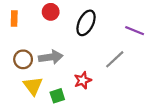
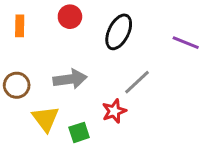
brown circle: (23, 59) -> (17, 85), moved
gray line: (115, 59) -> (137, 82), moved

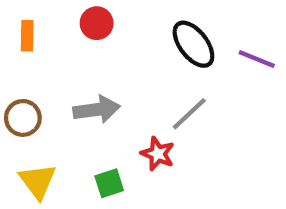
black ellipse: (119, 32) -> (193, 44), moved, turned -64
red star: (114, 111) -> (158, 154), turned -30
yellow triangle: (46, 119) -> (38, 181), moved

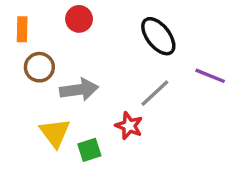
purple line: (257, 59) -> (210, 76), moved
brown circle: (23, 118) -> (39, 67), moved
yellow triangle: (38, 181) -> (55, 133), moved

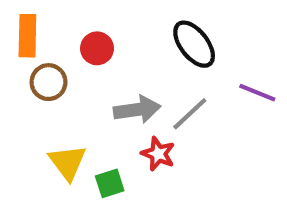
red circle: (79, 19) -> (97, 48), moved
orange rectangle: (22, 29) -> (27, 36), size x1.4
gray arrow: (79, 90) -> (137, 110), moved

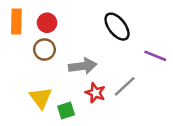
red circle: (97, 48) -> (47, 23), moved
brown circle: (49, 82) -> (44, 49), moved
gray line: (190, 114) -> (125, 86), moved

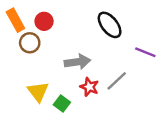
orange rectangle: (16, 21) -> (15, 20), turned -30
brown circle: (44, 49) -> (30, 43), moved
green square: (66, 111) -> (62, 104), turned -35

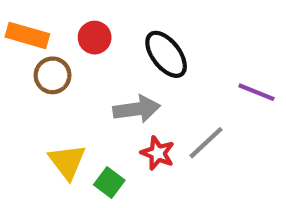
orange rectangle: (15, 20) -> (27, 35), turned -45
red circle: (44, 21) -> (95, 38), moved
black ellipse: (110, 25) -> (166, 54), moved

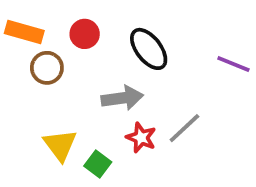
purple line: (256, 92) -> (233, 64), moved

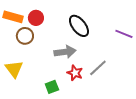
red circle: (85, 34) -> (36, 18), moved
yellow triangle: (60, 145) -> (14, 69), moved
green square: (98, 164) -> (52, 87), turned 32

